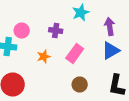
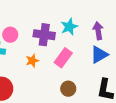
cyan star: (81, 13) -> (69, 27), moved
purple cross: (56, 31) -> (44, 35), size x1.5

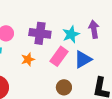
cyan star: (69, 27) -> (71, 34), moved
blue triangle: (99, 55) -> (83, 59), moved

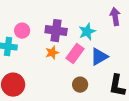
purple arrow: (94, 29) -> (115, 17), moved
orange star: (28, 59) -> (52, 53), moved

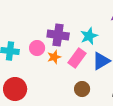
pink circle: (22, 31) -> (37, 48), moved

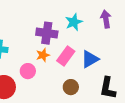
cyan star: (89, 36) -> (74, 22), moved
pink circle: (37, 48) -> (28, 71), moved

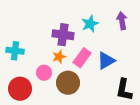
brown circle: (71, 87) -> (68, 83), moved, size x1.5

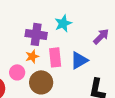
purple arrow: (122, 21) -> (101, 36), moved, turned 54
pink rectangle: (82, 58) -> (55, 57), turned -42

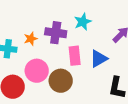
orange star: (32, 56) -> (31, 39), moved
pink circle: (17, 72) -> (37, 71), size x1.5

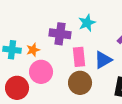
orange star: (31, 39) -> (33, 50), moved
brown circle: (61, 81) -> (80, 83), moved

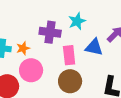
blue triangle: (103, 60) -> (94, 47), moved, turned 42

